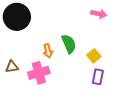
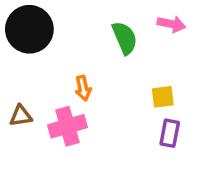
green semicircle: (69, 44) -> (125, 38), moved
yellow square: (94, 56) -> (163, 97), turned 32

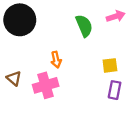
pink arrow: (171, 24) -> (116, 16), turned -30
brown triangle: (21, 116) -> (14, 78), turned 49

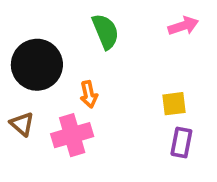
black circle: (20, 20) -> (37, 65), moved
green semicircle: (84, 26) -> (105, 31), moved

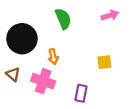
pink cross: (72, 135) -> (43, 81), turned 35
purple rectangle: (181, 143) -> (81, 93), moved

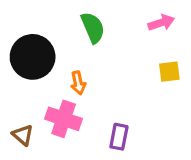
yellow square: (104, 62) -> (169, 72), moved
brown triangle: (13, 74) -> (23, 135), moved

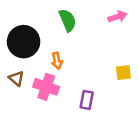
yellow square: (169, 72) -> (123, 73), moved
brown triangle: (23, 135) -> (16, 79), moved

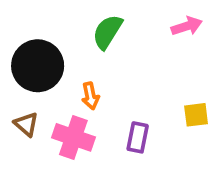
green semicircle: (68, 20) -> (107, 32), turned -125
purple rectangle: (87, 100) -> (138, 137), moved

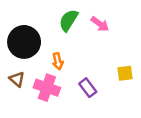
pink arrow: (187, 26) -> (100, 24), moved, turned 54
purple rectangle: (138, 137) -> (88, 88), turned -48

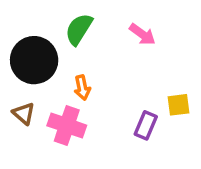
green semicircle: (69, 20) -> (79, 29), moved
purple rectangle: (88, 88) -> (146, 125), moved, turned 60

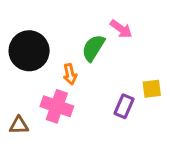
green semicircle: (79, 29) -> (93, 48), moved
brown triangle: (24, 113) -> (19, 125), moved, turned -42

